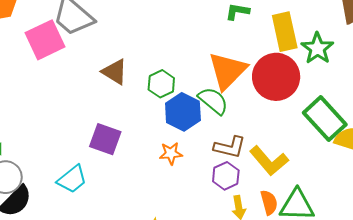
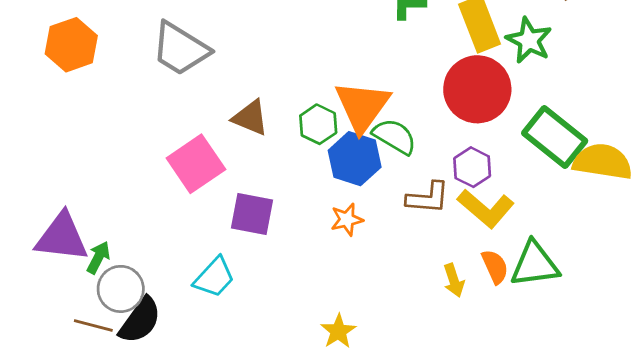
pink square: (45, 40) -> (196, 164), moved
orange triangle: (227, 71) -> (362, 106), moved
purple hexagon: (226, 176) -> (472, 167), moved

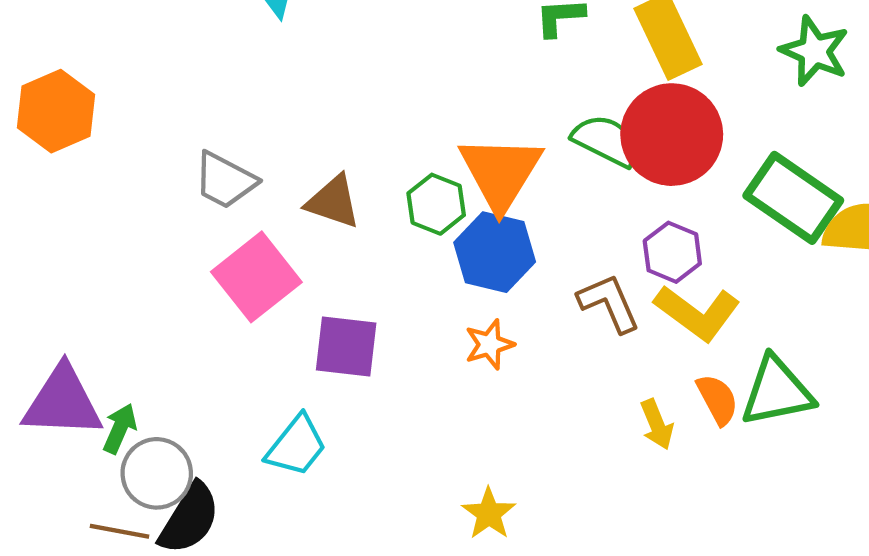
green star: (529, 40) -> (814, 51), moved
gray trapezoid: (180, 49) -> (225, 180), moved, size x0.7
green semicircle: (395, 136) -> (606, 141), moved
brown L-shape: (428, 198) -> (609, 303), turned -114

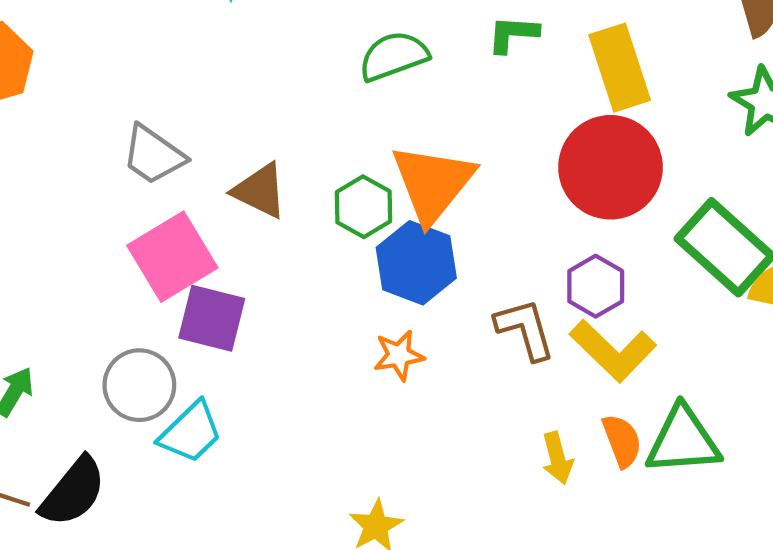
green semicircle: (606, 141) -> (394, 56), moved, turned -54
purple square: (346, 347) -> (212, 318), moved
gray circle: (157, 473) -> (139, 385), moved

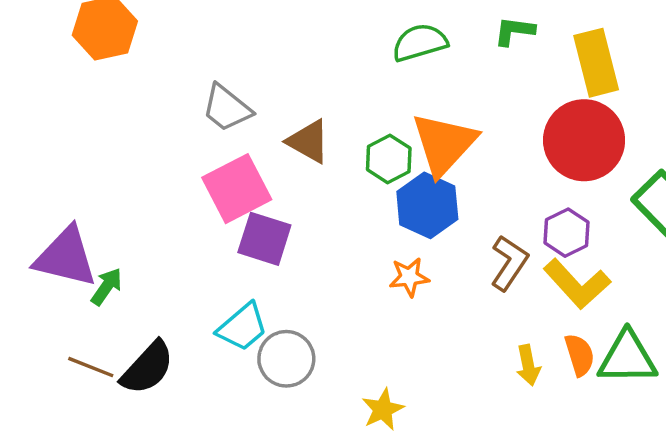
brown L-shape: (525, 329) -> (509, 263), turned 46
gray circle: (139, 385) -> (286, 359), moved

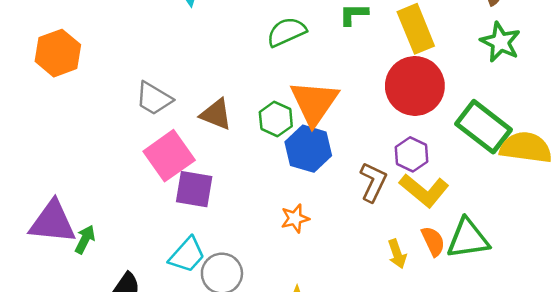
orange star: (409, 277) -> (295, 218), moved

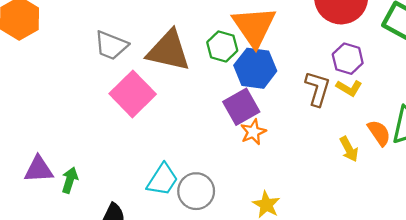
brown triangle: (216, 114) -> (169, 51), size x1.5
purple square: (194, 189) -> (241, 107), moved, turned -30
yellow L-shape: (424, 190) -> (349, 88), moved, size x0.6
purple triangle: (53, 222) -> (39, 169), size x0.7

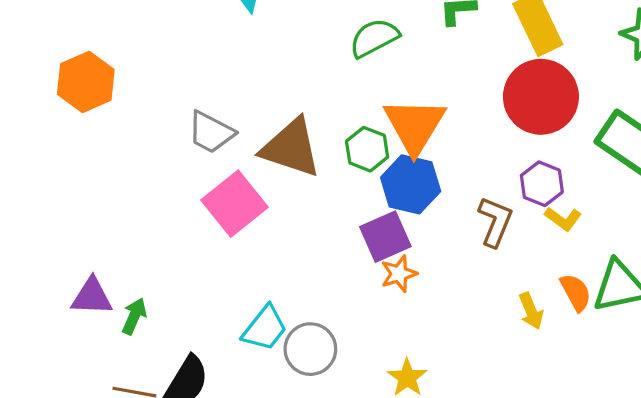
yellow L-shape: (349, 88) -> (563, 219), moved

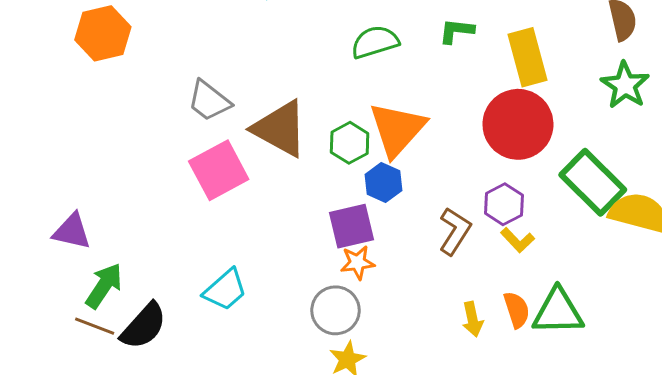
blue hexagon: (411, 184) -> (383, 182), size x0.7
green arrow: (134, 316) -> (104, 286), moved, size x1.4
gray circle: (310, 349) -> (336, 310), moved

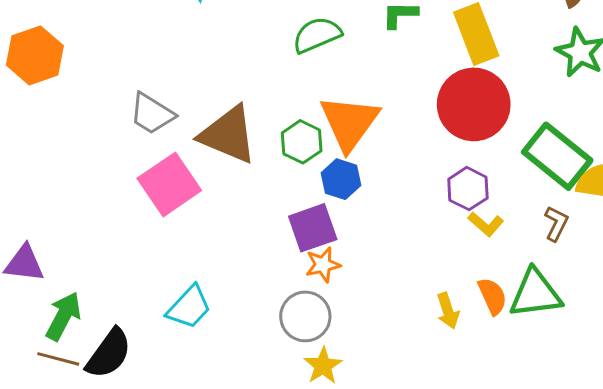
brown L-shape: (455, 231) -> (556, 224), moved, size x0.7

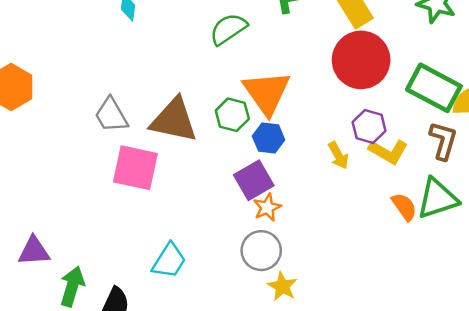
gray trapezoid: (152, 114) -> (111, 115), turned 39
pink square: (169, 184) -> (135, 168), turned -33
yellow L-shape: (486, 224) -> (388, 152), size x1.4
brown L-shape: (556, 224) -> (443, 141), size x1.4
yellow arrow: (448, 311) -> (338, 155), moved

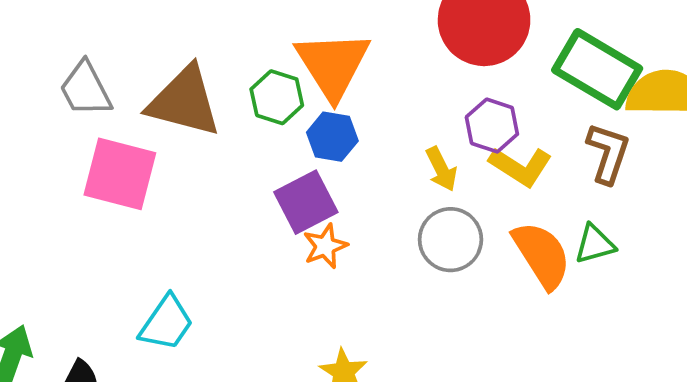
green triangle: (437, 198) -> (595, 244), size x0.6
orange semicircle: (404, 207) -> (542, 255), size x1.5
gray circle: (261, 251) -> (450, 240), moved

